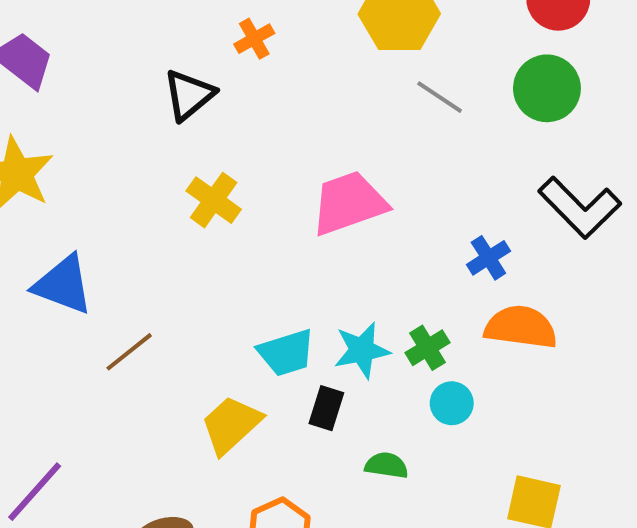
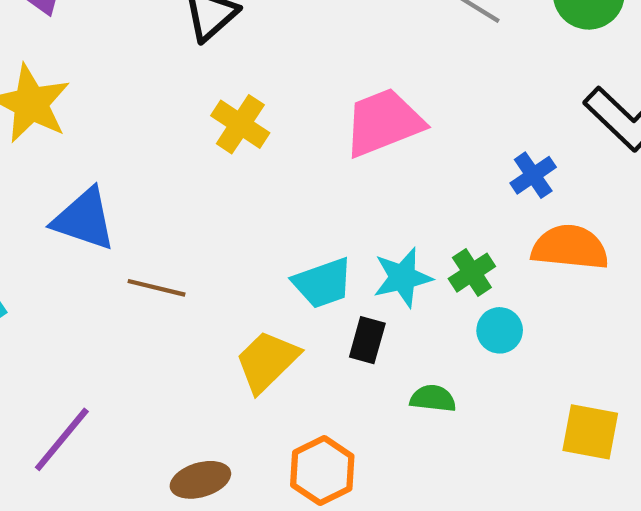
brown line: (129, 352) -> (157, 288), turned 54

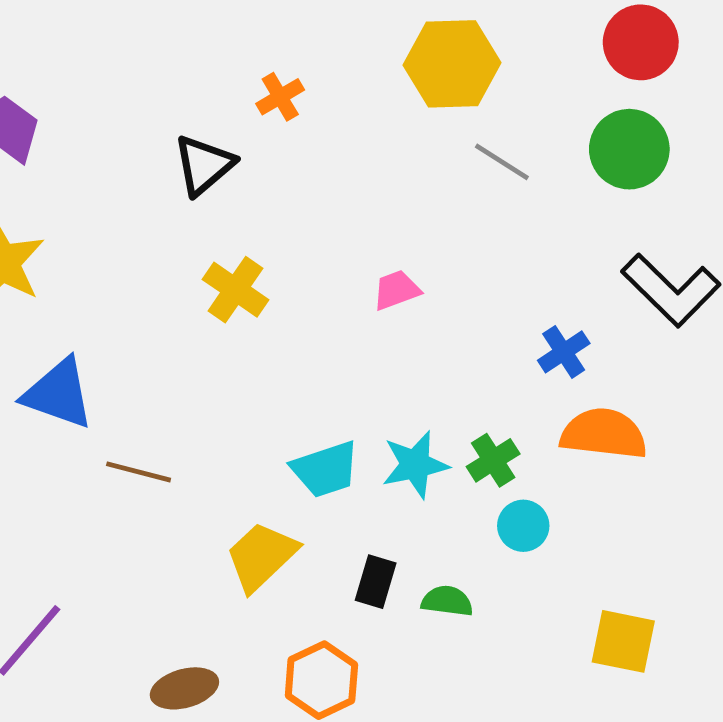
pink trapezoid: (383, 122) -> (396, 290), size x0.5
black rectangle: (367, 340) -> (376, 582), moved

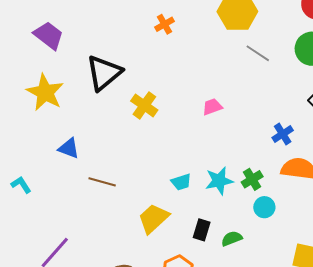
black triangle: (204, 165) -> (104, 73), moved, size x1.4
blue triangle: (58, 394) -> (69, 148), size x0.7
cyan trapezoid: (325, 469) -> (181, 182), size x0.7
green semicircle: (447, 601) -> (232, 239), turned -30

